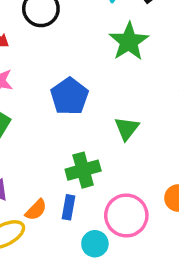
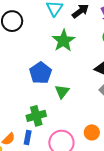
blue pentagon: (69, 96) -> (41, 73), moved

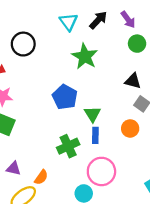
orange circle: (92, 132) -> (130, 128), moved
blue rectangle: (28, 138) -> (95, 135), moved

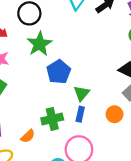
green star: (85, 56) -> (39, 44), moved
orange semicircle: (41, 177) -> (28, 136), moved

